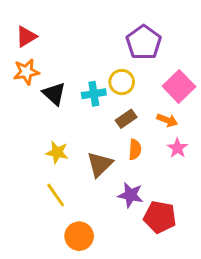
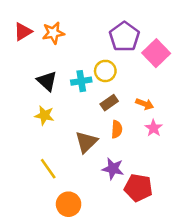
orange star: (26, 72) -> (53, 33), moved
pink square: (179, 86) -> (156, 53), moved
yellow star: (57, 152) -> (44, 115), moved

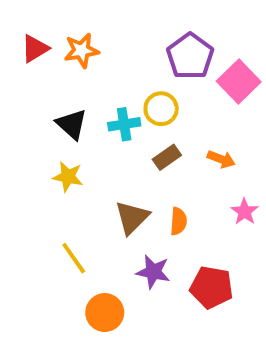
pink star: (154, 128) -> (245, 212), moved
orange semicircle: (117, 129) -> (179, 221), moved
purple star: (113, 169) -> (153, 272), moved

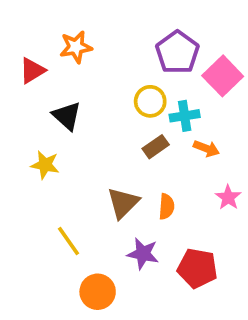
red triangle: (35, 49) -> (32, 71), moved
cyan cross: (124, 124) -> (185, 116), moved
yellow star: (68, 177) -> (45, 165), moved

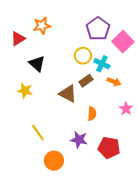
cyan cross: (185, 116) -> (102, 64), turned 35
brown triangle: (123, 203) -> (68, 94), moved, turned -48

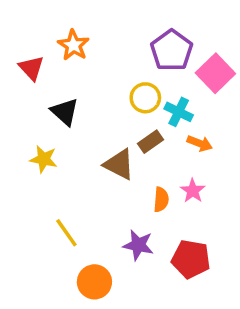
orange star: (42, 26) -> (73, 45), turned -30
red triangle: (18, 39) -> (31, 68), turned -42
pink star: (126, 109) -> (193, 191), moved

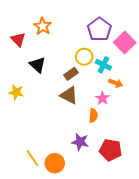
brown rectangle: (151, 142) -> (71, 74), moved
yellow star: (44, 159) -> (16, 92), moved
pink star: (193, 191) -> (102, 98), moved
yellow line: (66, 233) -> (32, 158), moved

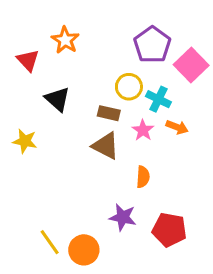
brown rectangle: (71, 74) -> (109, 113), turned 48
pink star: (102, 98) -> (143, 130), moved

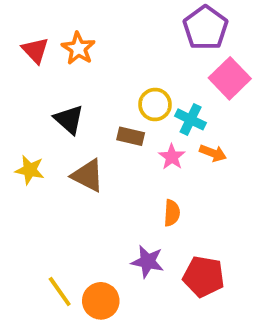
purple pentagon: (152, 45) -> (205, 28), moved
red triangle: (28, 60) -> (35, 50), moved
brown triangle: (106, 146) -> (88, 176), moved

